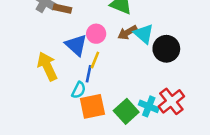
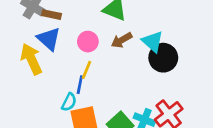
cyan triangle: (144, 34) -> (152, 42), moved
blue triangle: (76, 45) -> (49, 39), moved
yellow arrow: (47, 66) -> (31, 59), moved

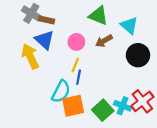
cyan triangle: (152, 42) -> (129, 25), moved
blue line: (80, 85) -> (79, 77), moved
cyan semicircle: (69, 102) -> (61, 91), size x1.5

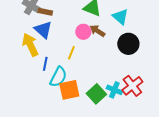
brown arrow: (104, 41) -> (97, 31), turned 63
pink circle: (76, 42) -> (83, 32), moved
blue line: (79, 77) -> (45, 64), moved

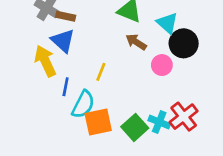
pink circle: (83, 32) -> (162, 65), moved
black circle: (128, 44) -> (184, 43), moved

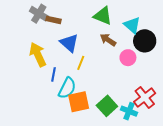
blue triangle: (63, 41) -> (69, 43), moved
cyan cross: (159, 122) -> (129, 111), moved

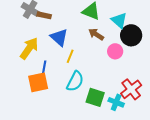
yellow arrow: (38, 55) -> (29, 48), turned 60
cyan semicircle: (67, 88) -> (75, 81), moved
orange square: (79, 102) -> (38, 82), moved
green square: (107, 106) -> (95, 97), turned -30

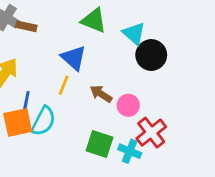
brown arrow: (96, 34) -> (101, 94), moved
blue triangle: (59, 37) -> (74, 58), moved
pink circle: (115, 51) -> (128, 105), moved
cyan semicircle: (75, 81) -> (44, 121), moved

